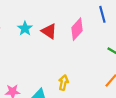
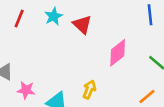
pink diamond: (77, 29) -> (118, 53), moved

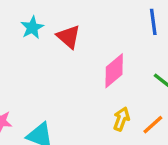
yellow arrow: (89, 89) -> (121, 119), moved

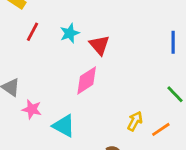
pink diamond: (114, 71) -> (87, 80), moved

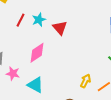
red line: (32, 32) -> (21, 20), moved
pink diamond: (87, 80) -> (37, 53), moved

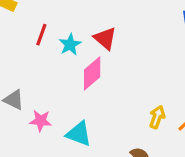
cyan star: (39, 20) -> (70, 44), moved
pink diamond: (37, 53) -> (92, 73), moved

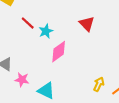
red line: (41, 35) -> (28, 23), turned -72
red triangle: (105, 38) -> (87, 24), moved

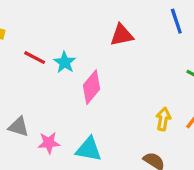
red triangle: (87, 24) -> (122, 35), turned -42

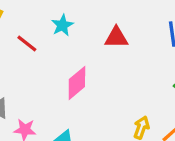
cyan star: (65, 62) -> (62, 25), moved

